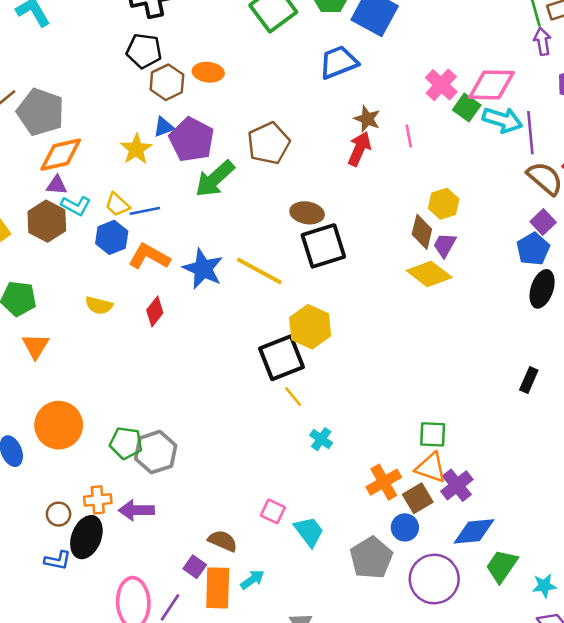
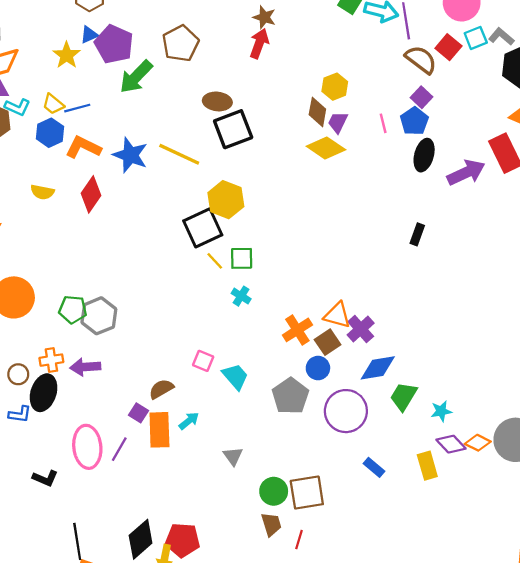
pink line: (409, 136) -> (383, 123), moved
red diamond: (155, 311) -> (91, 194), size x1.4
green square: (433, 434) -> (242, 258), moved
brown semicircle: (223, 541) -> (161, 389), turned -50

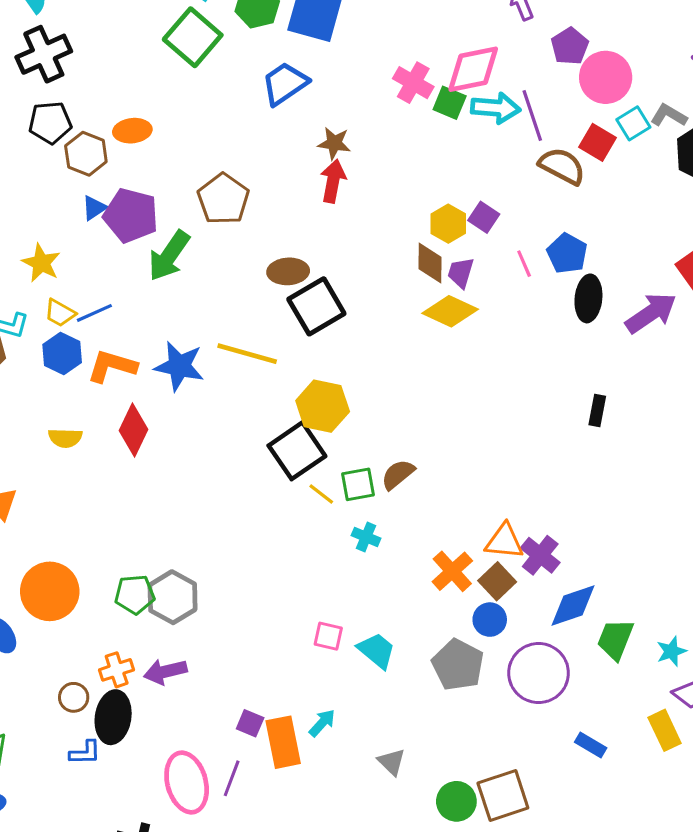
yellow star: (67, 55) -> (41, 263), moved
purple square: (422, 97) -> (484, 217), moved
brown semicircle: (161, 389) -> (398, 474), moved

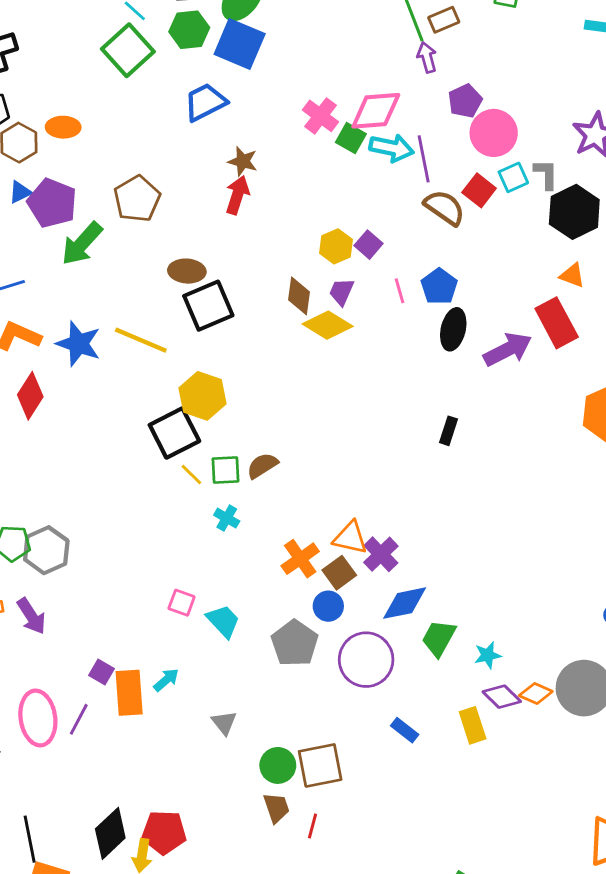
gray L-shape: (669, 115) -> (546, 174), turned 52
brown diamond: (430, 263) -> (299, 296), moved
purple arrow: (165, 672) -> (31, 616), turned -117

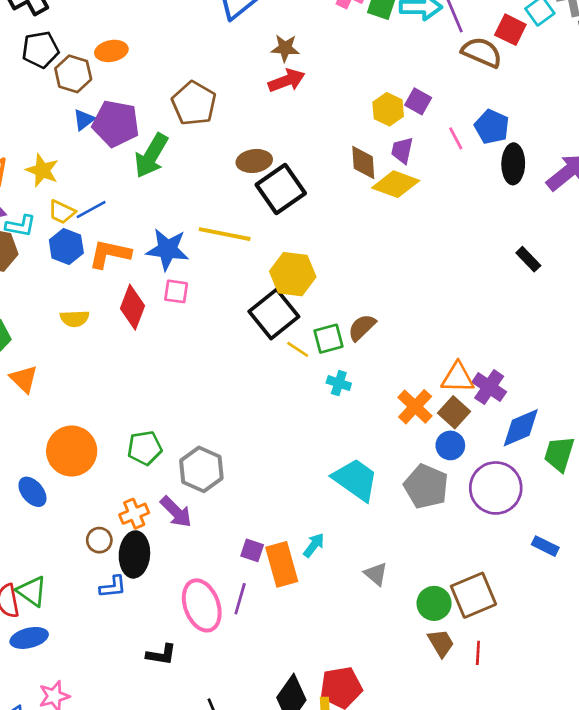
red arrow: (237, 195) -> (287, 81), turned 63
black rectangle: (448, 431) -> (528, 259), turned -50
gray hexagon: (46, 550) -> (201, 469), moved
pink square: (182, 603) -> (176, 291), moved
cyan trapezoid: (223, 621) -> (356, 480), size x1.4

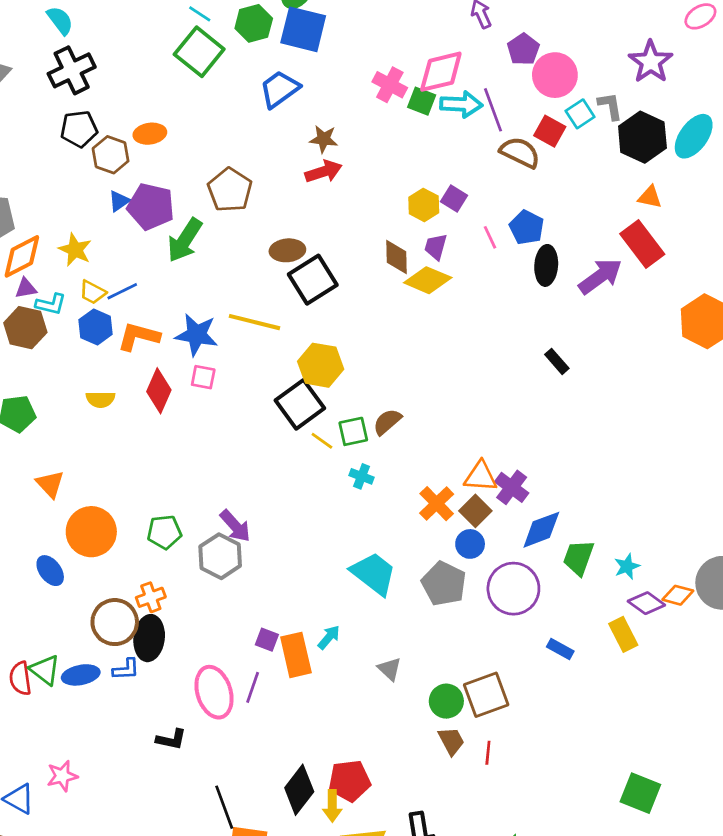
orange triangle: (24, 379) -> (50, 484), moved
purple arrow: (176, 512) -> (235, 526), moved
brown circle: (99, 540) -> (115, 622), size x1.8
blue ellipse: (29, 638) -> (81, 675), moved

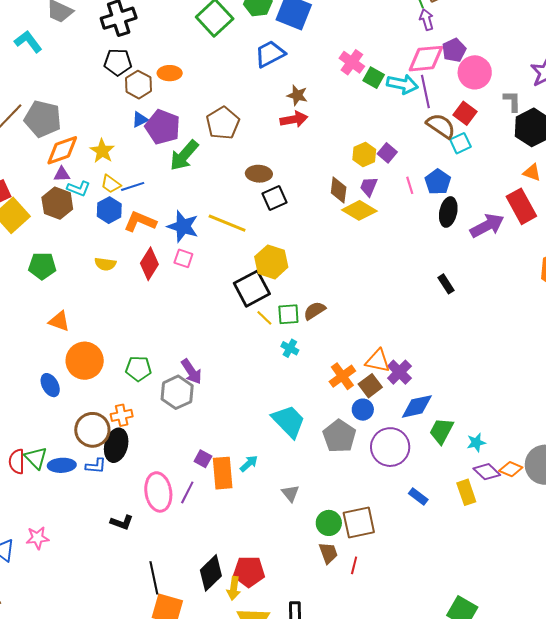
pink diamond: (441, 72) -> (426, 59), moved
cyan square: (580, 114) -> (460, 143), moved
black square: (313, 280) -> (274, 198), size x0.7
orange triangle: (50, 484) -> (59, 321), turned -35

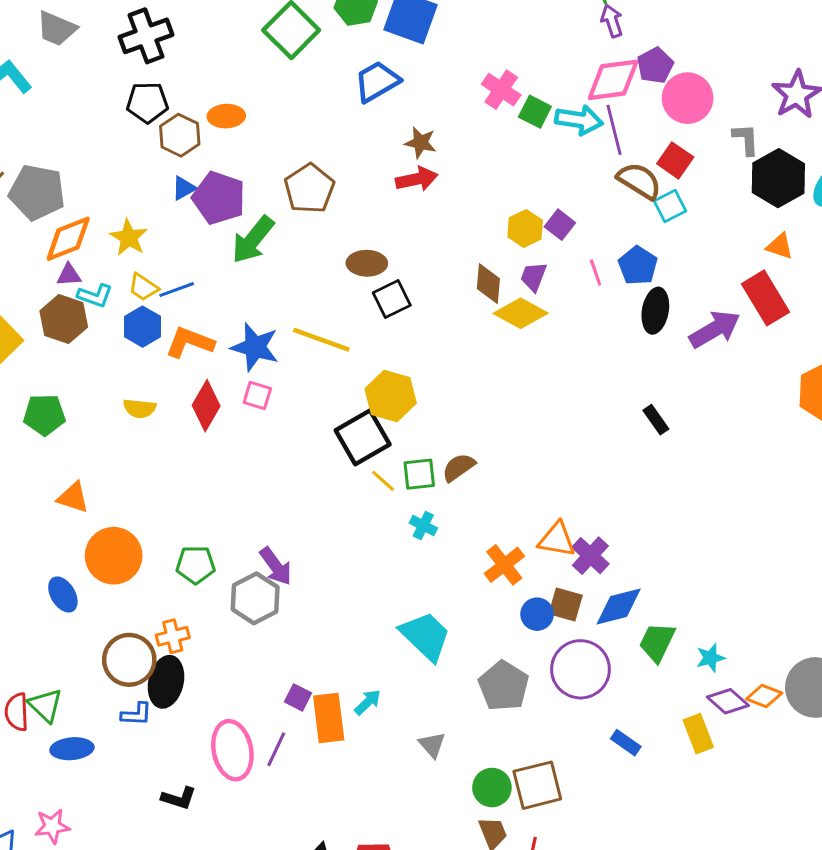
brown square: (370, 386) -> (566, 605), moved, turned -35
gray pentagon: (339, 436) -> (504, 686), moved
blue ellipse: (62, 465) -> (72, 749), moved

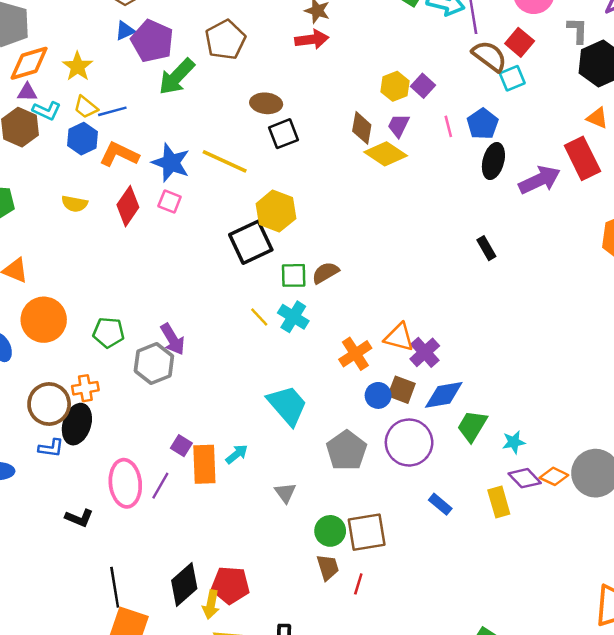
yellow line: (383, 481) -> (259, 317), moved
cyan cross: (423, 526) -> (293, 317), size x1.4

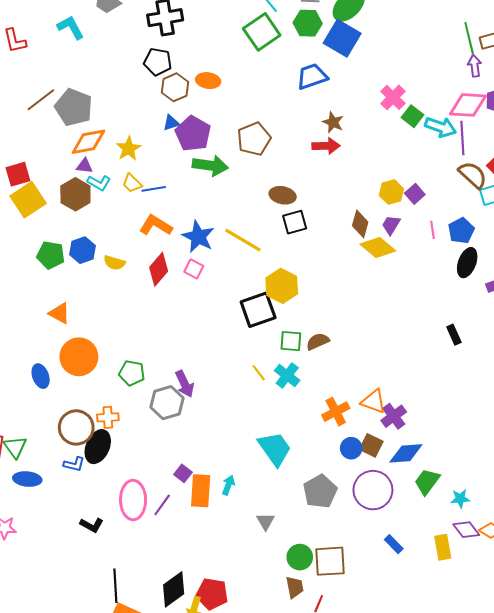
green arrow: (177, 77) -> (210, 165), turned -132
blue hexagon: (82, 139) -> (82, 250), moved
cyan arrow: (237, 454) -> (228, 485), turned -36

